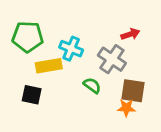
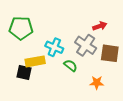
cyan cross: (71, 49) -> (54, 47), moved
yellow rectangle: (49, 66) -> (35, 61), moved
brown square: (133, 91) -> (110, 53), moved

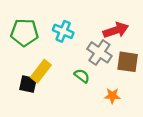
red arrow: (100, 26) -> (116, 30), size x1.5
cyan cross: (54, 47) -> (63, 31), moved
yellow rectangle: (35, 61) -> (41, 71), turned -42

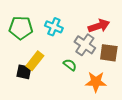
orange star: (112, 96) -> (96, 82), size x1.5

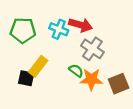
red arrow: (99, 26) -> (80, 25), moved, turned 35
brown square: (109, 53) -> (119, 84), moved, turned -30
orange star: (96, 82) -> (91, 79), moved

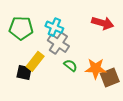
red arrow: (80, 25) -> (103, 23), moved
gray cross: (92, 49) -> (58, 43), moved
orange star: (91, 79) -> (96, 68), moved

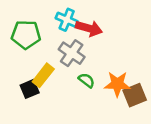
red arrow: (103, 23) -> (89, 28), moved
cyan cross: (54, 27) -> (67, 20), moved
black square: (24, 72) -> (30, 89), turned -35

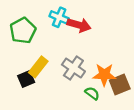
green pentagon: (26, 35) -> (23, 31), turned -30
gray cross: (72, 53) -> (73, 68), moved
green semicircle: (86, 80) -> (92, 93), moved

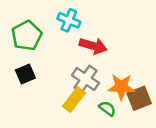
red arrow: (79, 25) -> (93, 46), moved
yellow rectangle: (38, 67) -> (74, 100), moved
black square: (26, 79) -> (25, 74), moved

